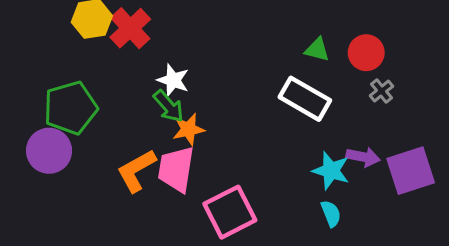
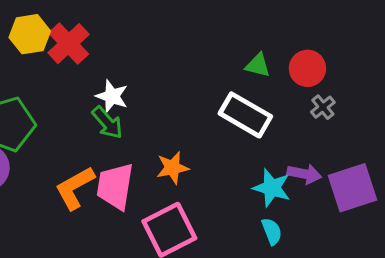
orange star: (188, 129) -> (172, 168), moved

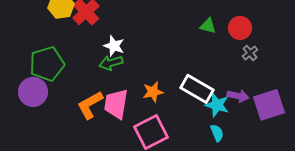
white rectangle: (245, 115) -> (197, 89), moved
green arrow: (107, 123) -> (111, 63), turned 115

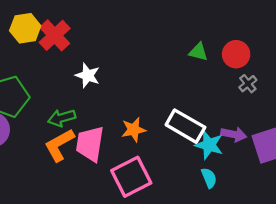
green arrow: (111, 63) -> (62, 118), moved

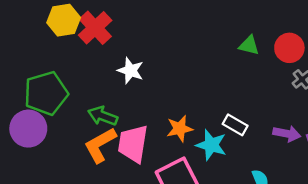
green arrow: (62, 118) -> (103, 116), turned 36
white rectangle: (185, 126) -> (235, 125), size x0.6
cyan star: (209, 145) -> (211, 145), moved

